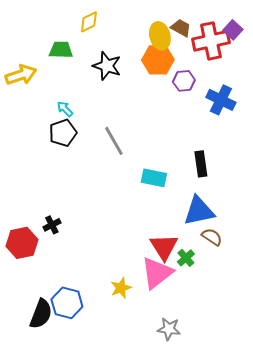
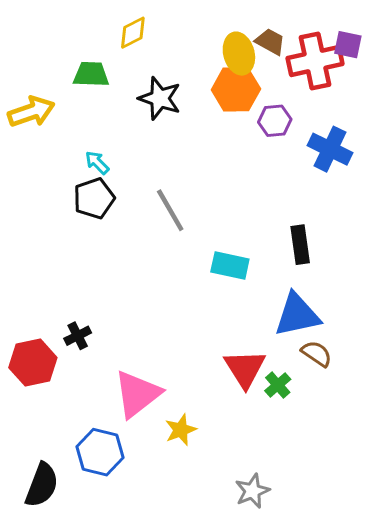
purple square: (233, 30) -> (348, 45), turned -30
pink triangle: (157, 273) -> (137, 394), moved
black semicircle: (41, 314) -> (42, 485), moved
gray star: (169, 329) -> (252, 491), turned -30

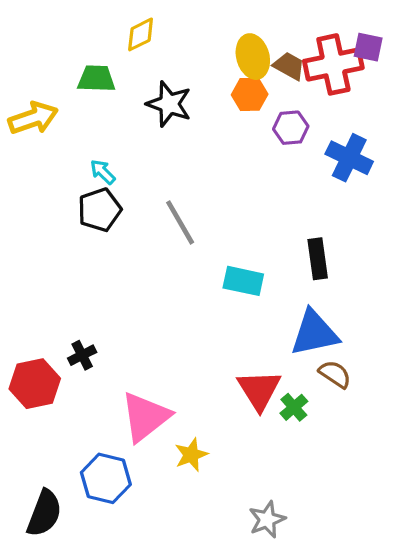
brown trapezoid: (270, 42) -> (289, 66), moved
orange hexagon: (236, 89) -> (250, 94), size x0.7

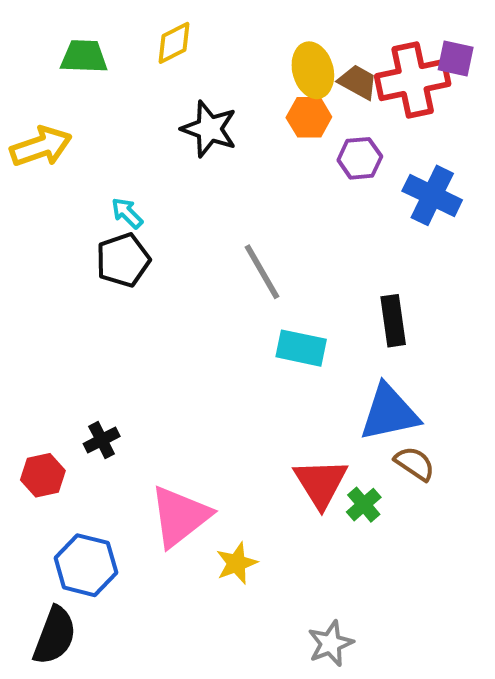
green trapezoid: (96, 79) -> (84, 57), moved
gray line: (180, 222) -> (262, 272), moved
red hexagon: (35, 384) -> (43, 475), size x0.7
blue hexagon: (106, 478) -> (86, 565), moved

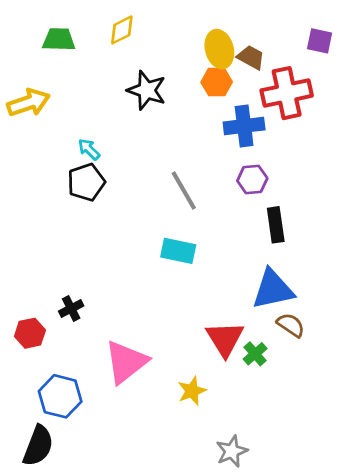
red cross: (413, 80) -> (287, 93), moved
purple hexagon: (360, 158) -> (252, 180), moved
blue cross: (432, 195) -> (244, 126), moved, turned -33
cyan rectangle: (301, 348) -> (178, 251), moved
yellow star: (237, 563) -> (192, 391), moved

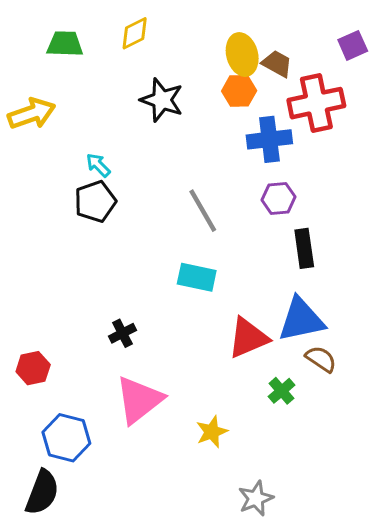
purple square: (320, 41) -> (353, 45), turned -36
black cross: (71, 309) -> (122, 333), moved
red triangle: (225, 339) -> (248, 338), moved, turned 39

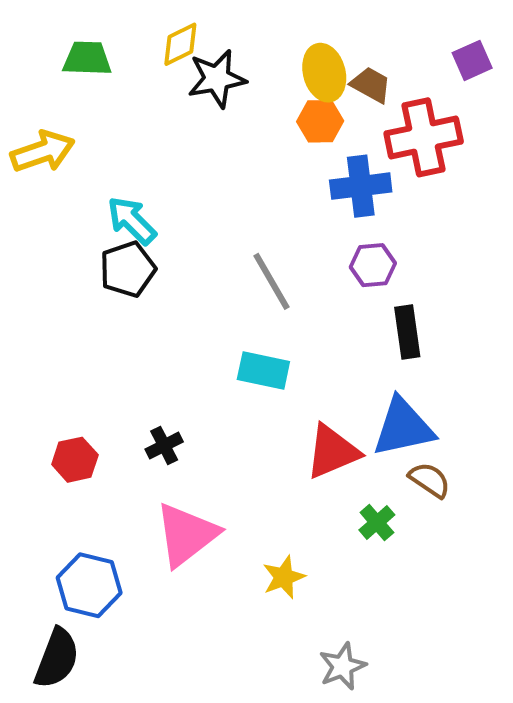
black star: (162, 100) -> (217, 79), moved, turned -30
cyan arrow: (98, 165) -> (132, 221), size x1.5
red hexagon: (33, 368) -> (75, 460), moved

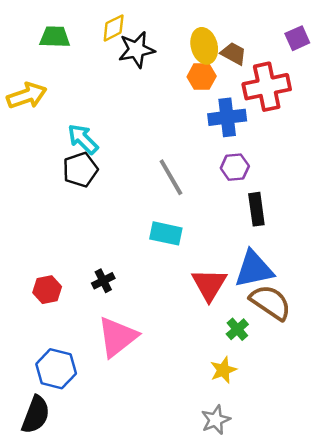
red triangle: (332, 452) -> (209, 285), turned -36
brown semicircle: (430, 480) -> (271, 302), size x1.6
yellow star: (284, 577) -> (223, 370), moved

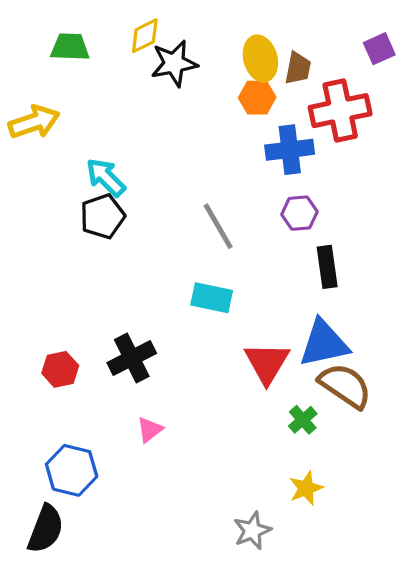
brown trapezoid: (234, 54) -> (298, 68), turned 72
black cross: (103, 281) -> (132, 358), size x1.6
pink triangle: (117, 337) -> (150, 430), size x0.5
yellow star: (223, 370) -> (306, 488), moved
gray star: (216, 420) -> (252, 531), moved

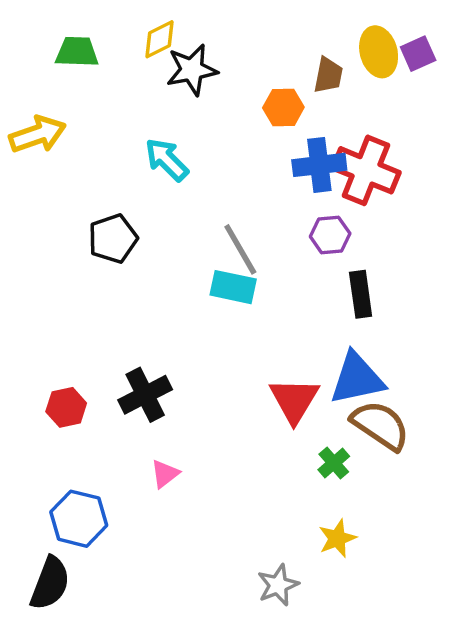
yellow ellipse: (260, 58) -> (379, 52), moved
red cross: (340, 111) -> (366, 170), moved, turned 34
cyan arrow: (106, 177) -> (167, 160), moved
cyan rectangle: (212, 298) -> (233, 287), moved

